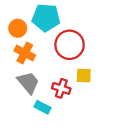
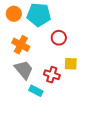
orange circle: (18, 28) -> (14, 14), moved
red circle: (70, 45) -> (59, 38), size x0.6

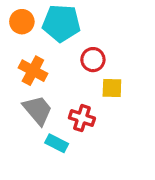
yellow square: (71, 64) -> (112, 88), moved

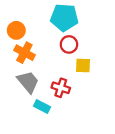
orange circle: (22, 22) -> (16, 30), moved
cyan pentagon: (61, 23) -> (64, 18), moved

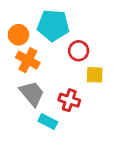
cyan pentagon: (64, 18) -> (53, 25), moved

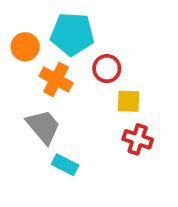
orange cross: (28, 60) -> (56, 79), moved
red cross: (69, 100) -> (138, 139), moved

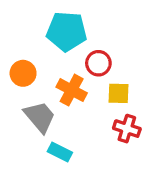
orange circle: (25, 47) -> (23, 73), moved
orange cross: (56, 79) -> (72, 90), moved

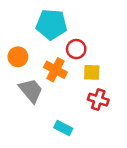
cyan rectangle: (60, 152) -> (63, 128), moved

